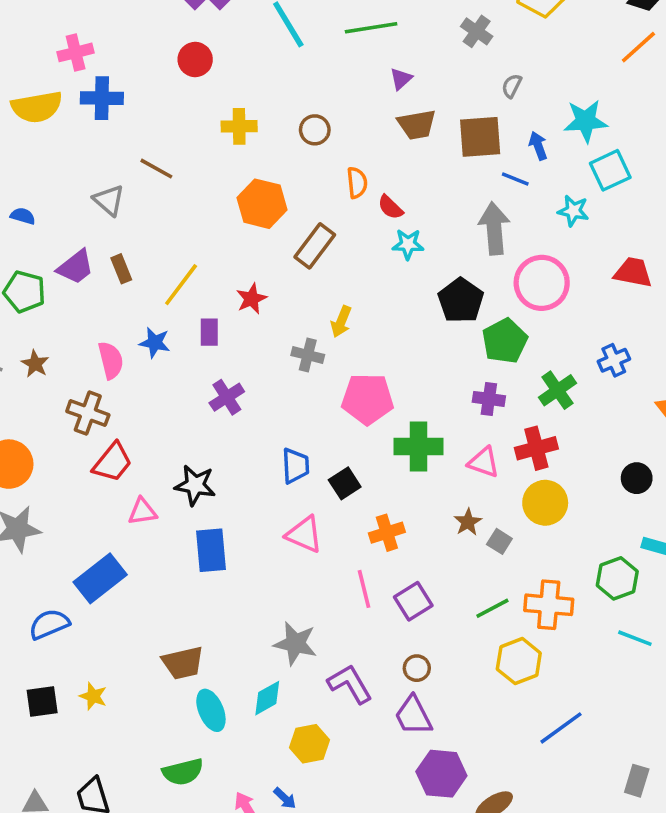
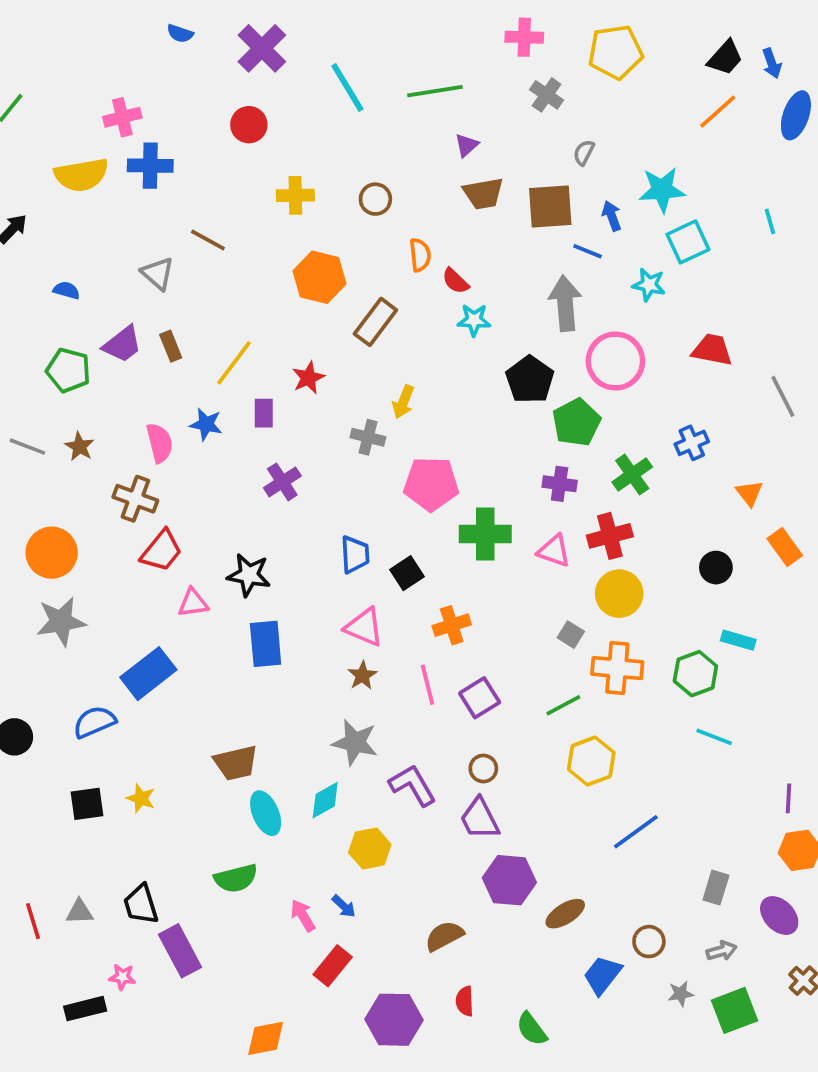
brown star: (468, 522) -> (362, 675), moved
orange cross: (549, 605) -> (617, 668), moved

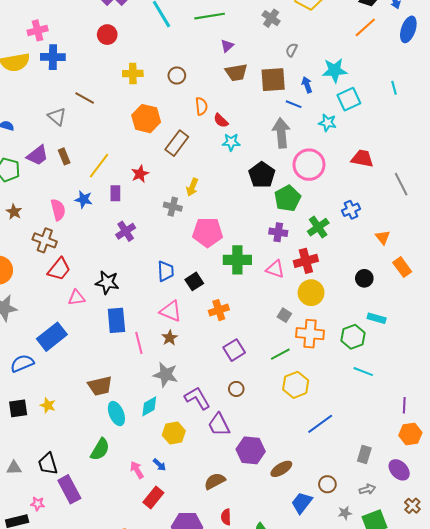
pink line: (427, 685) -> (139, 343), moved
purple trapezoid: (480, 819) -> (219, 425), moved
green semicircle: (236, 878) -> (100, 449), turned -45

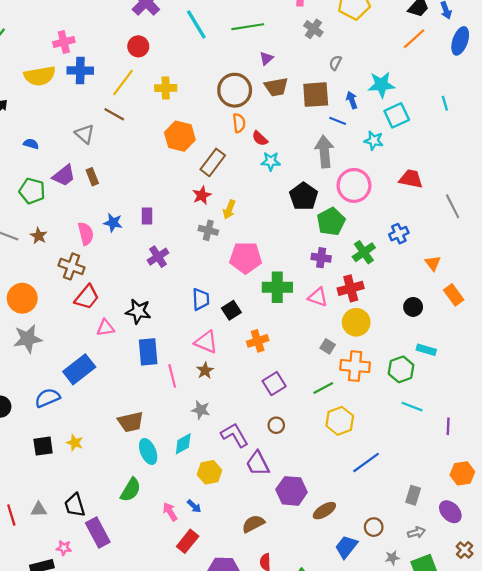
brown circle: (177, 76) -> (235, 90), moved, size x1.8
yellow line: (99, 166) -> (123, 83), moved
red star: (140, 174) -> (202, 195), moved
gray star: (166, 375) -> (201, 410), size x0.7
purple line: (404, 405) -> (448, 426), moved

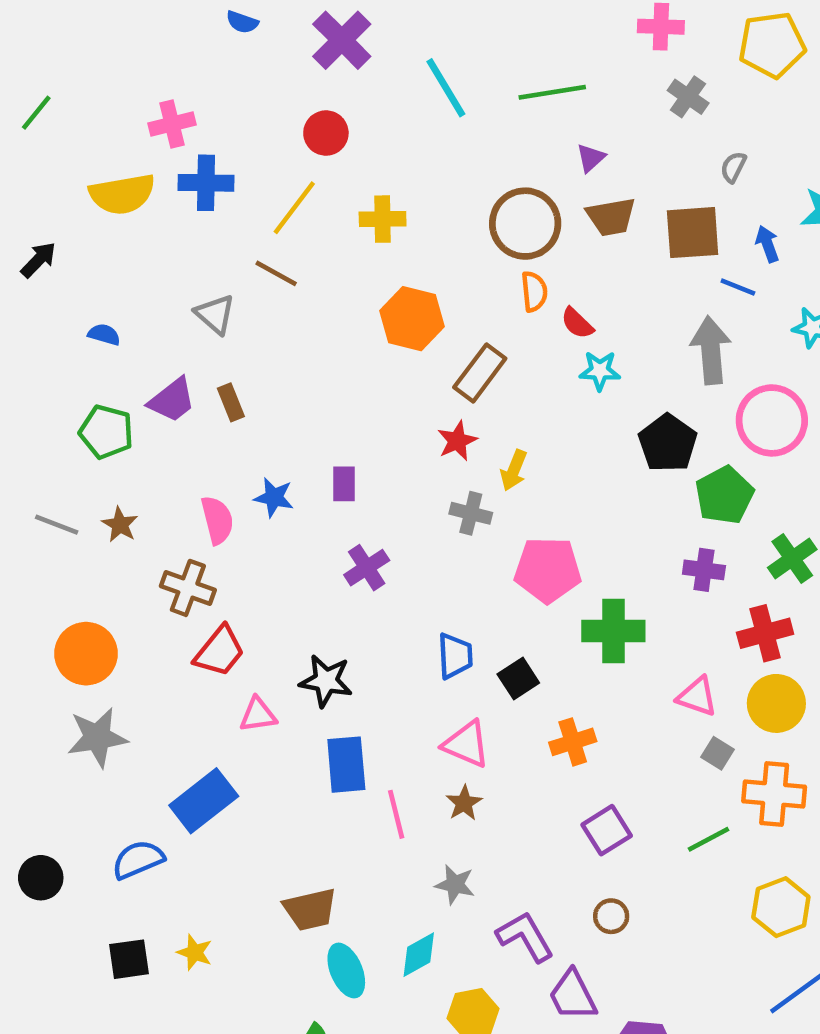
pink triangle: (318, 297) -> (697, 697), moved
yellow hexagon: (340, 421) -> (781, 907), moved

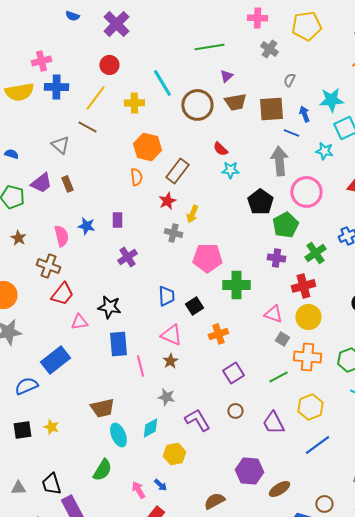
cyan line: (446, 88) -> (162, 83), moved
orange semicircle: (534, 291) -> (136, 177), moved
purple trapezoid: (573, 995) -> (273, 423), moved

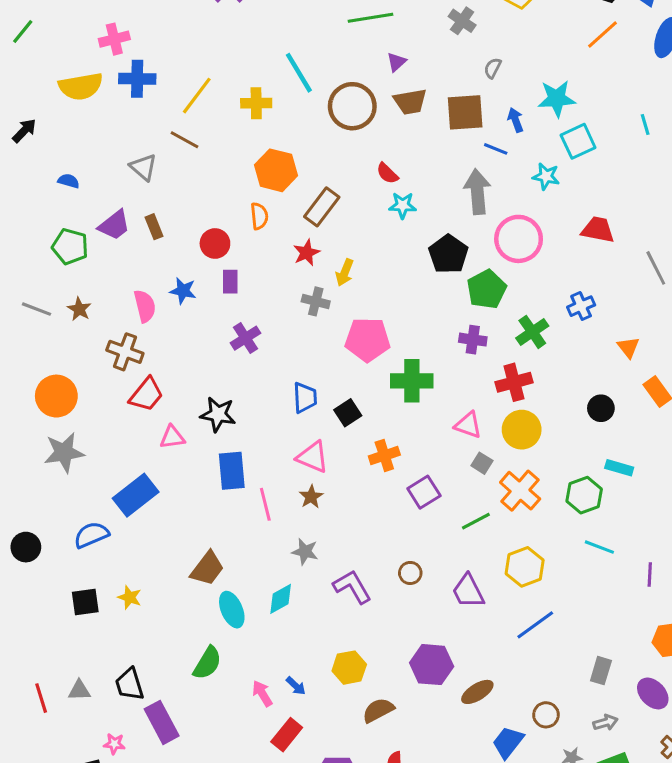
red circle: (109, 65) -> (215, 243), moved
orange cross: (307, 357) -> (520, 491), turned 36
purple square: (233, 373) -> (424, 492), moved
brown trapezoid: (102, 408) -> (207, 568), turned -40
yellow hexagon: (174, 454) -> (349, 668), moved

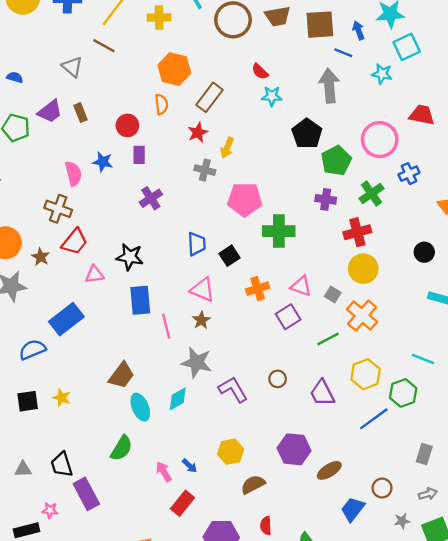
pink circle: (519, 239) -> (380, 140), moved
brown star: (79, 309) -> (41, 257), moved
pink triangle: (468, 425) -> (301, 286), moved
green hexagon: (584, 495) -> (403, 393), moved
gray star: (305, 552) -> (197, 362), size x1.5

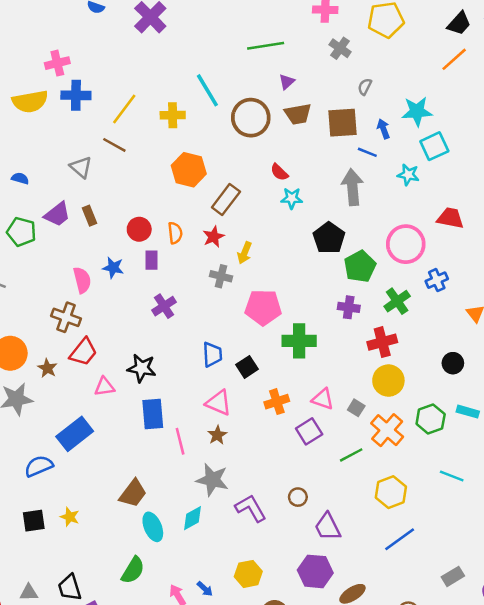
orange semicircle: (161, 104) -> (175, 233), moved
purple trapezoid: (322, 393) -> (328, 527), moved
green hexagon: (403, 393) -> (431, 419), moved
gray rectangle: (424, 454) -> (453, 576), turned 42

